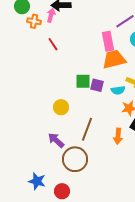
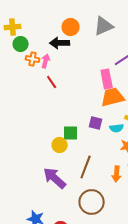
pink arrow: (51, 15) -> (46, 61), moved
green square: (83, 81) -> (71, 133), moved
purple arrow: (56, 140) -> (55, 178), size x1.4
brown circle: (75, 159) -> (92, 202), moved

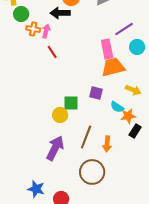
cyan semicircle: (117, 128) -> (117, 107), moved, turned 40
orange arrow: (117, 174) -> (107, 144), moved
purple arrow: (55, 178) -> (55, 148), turned 75

